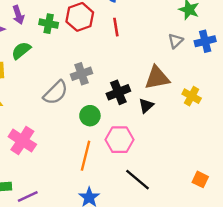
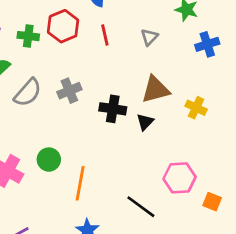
gray triangle: (176, 41) -> (149, 37), moved
black cross: (118, 92) -> (113, 109), turned 35
gray semicircle: (56, 93) -> (28, 93), moved
green circle: (90, 116) -> (49, 160), moved
pink hexagon: (119, 140) -> (180, 178), moved

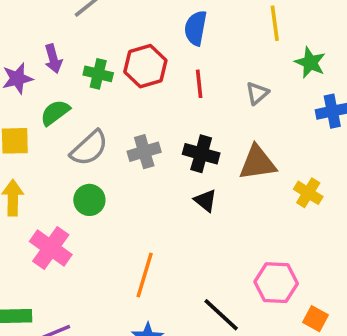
black cross: (113, 109) -> (201, 154), moved
black triangle: (145, 122) -> (206, 201), moved, turned -42
green circle: (49, 160) -> (89, 200), moved

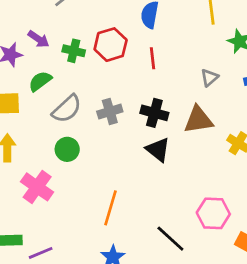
purple arrow: (53, 59) -> (38, 39), turned -40
gray triangle: (257, 93) -> (209, 78), moved
black triangle: (206, 201) -> (158, 150), size x1.4

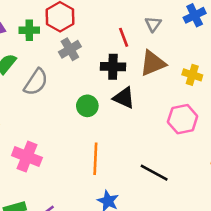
red line: (153, 58) -> (124, 37), moved
gray cross: (110, 111) -> (70, 49), moved
green circle: (67, 149) -> (87, 106), moved
pink hexagon: (213, 213) -> (183, 119), moved

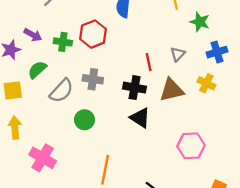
gray cross: (70, 49) -> (93, 79), moved, turned 30
yellow cross: (192, 75) -> (206, 83), moved
green circle: (87, 106) -> (84, 120), moved

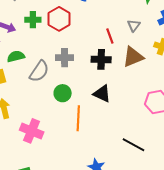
green cross: (63, 42) -> (33, 20), moved
green semicircle: (37, 70) -> (16, 56), turned 36
black triangle: (140, 118) -> (102, 94), moved
orange line: (105, 170) -> (78, 118), moved

